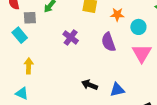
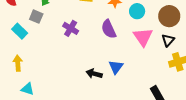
gray square: (30, 18) -> (36, 17), moved, turned 32
yellow arrow: (29, 66) -> (18, 63), moved
blue triangle: (117, 90) -> (116, 67), moved, turned -35

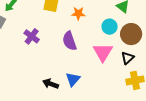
cyan circle: (137, 11) -> (110, 27), moved

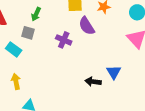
purple semicircle: (69, 41) -> (87, 26), moved

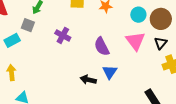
purple semicircle: (87, 26) -> (102, 47), moved
cyan rectangle: (14, 49) -> (12, 40), turned -70

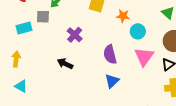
cyan circle: (138, 15) -> (138, 31), moved
gray square: (28, 25) -> (43, 17), turned -32
black arrow: (88, 80) -> (65, 64), moved

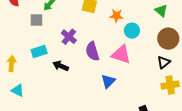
cyan rectangle: (24, 28) -> (39, 51), moved
purple semicircle: (110, 54) -> (92, 51), moved
pink triangle: (144, 57) -> (121, 55), moved, turned -45

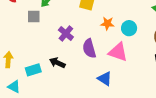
orange star: (116, 16) -> (107, 23), moved
cyan rectangle: (39, 51) -> (33, 70), moved
blue triangle: (108, 81) -> (105, 79), turned -42

